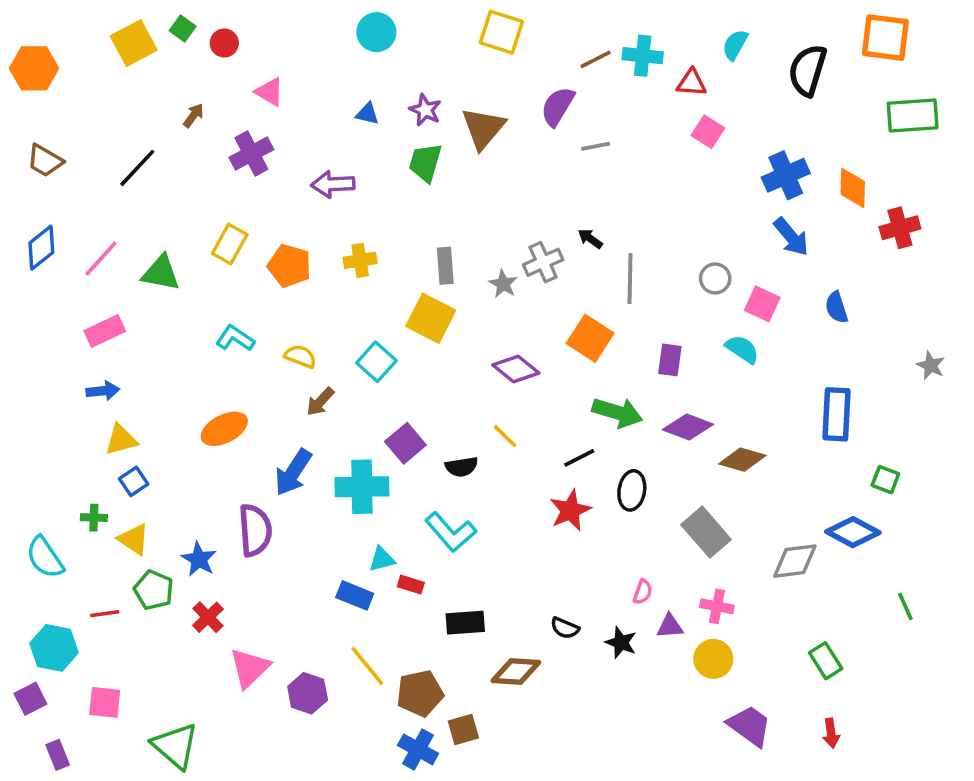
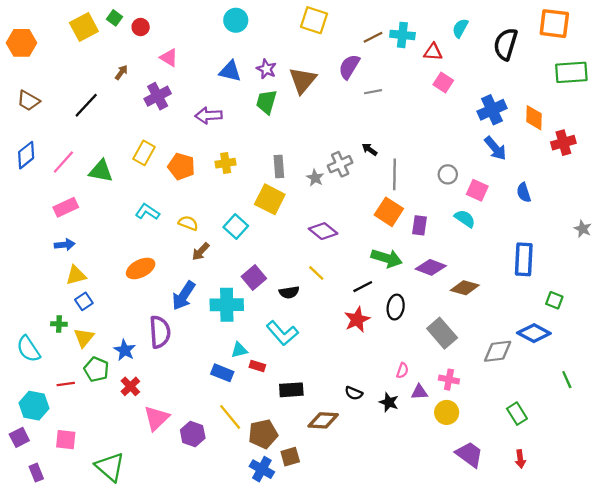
blue triangle: (367, 114) -> (230, 71), size x1.5
orange square: (590, 338) -> (389, 212), moved
yellow triangle: (134, 539) -> (84, 338), turned 35

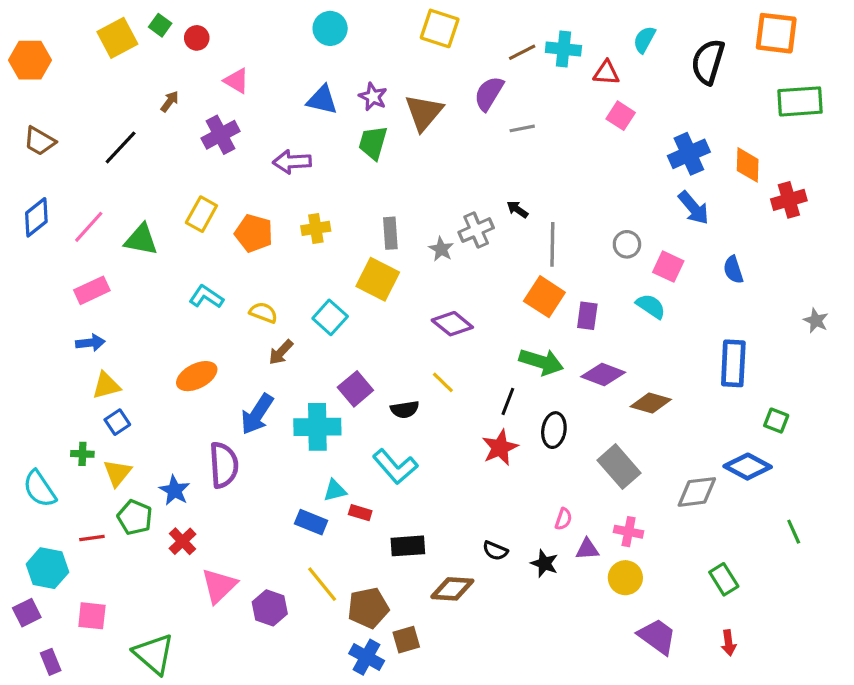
black line: (363, 287) -> (508, 401), turned -42

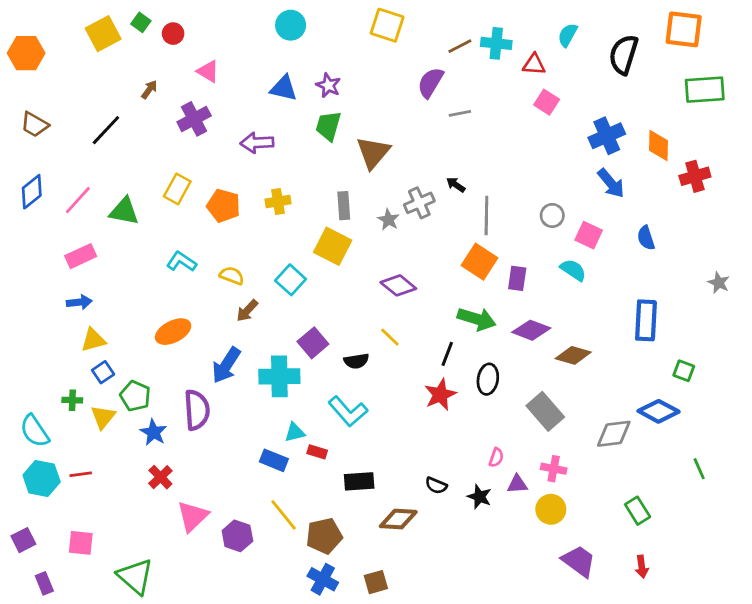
brown triangle: (424, 113) -> (373, 153), moved
green pentagon: (135, 517) -> (135, 396), moved
cyan hexagon: (47, 568) -> (42, 478), moved
brown square: (406, 640) -> (376, 582), moved

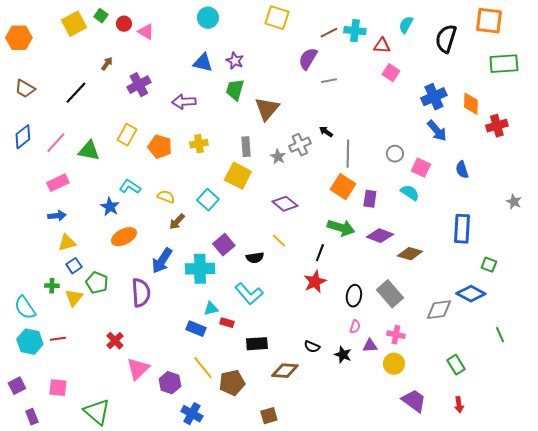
pink triangle: (208, 71) -> (146, 32), moved
black ellipse: (488, 379) -> (354, 296), moved
blue star: (153, 432) -> (110, 207), moved
blue cross: (323, 579) -> (192, 414), moved

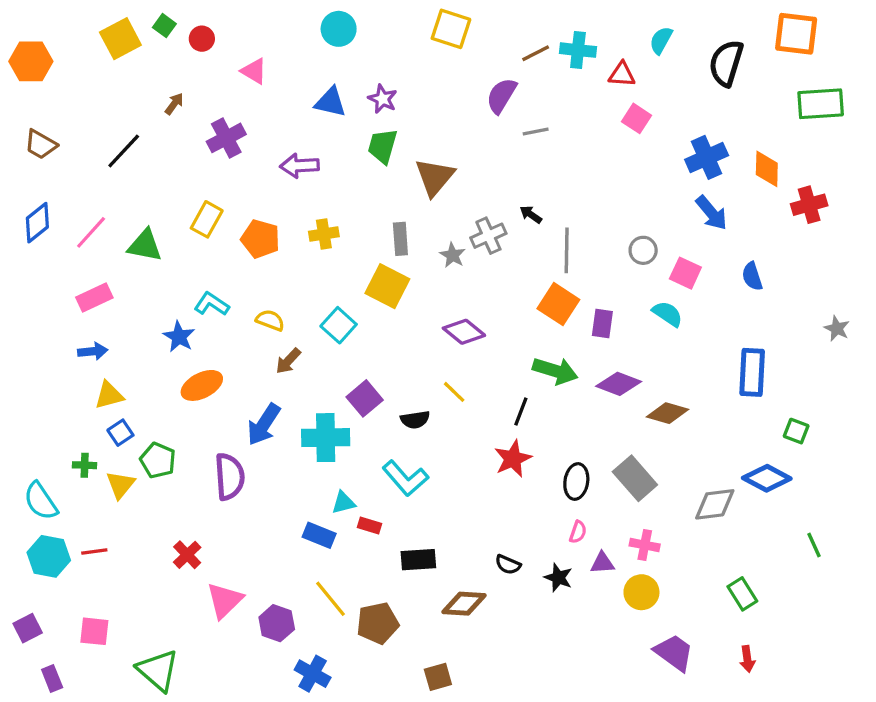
pink triangle: (146, 32) -> (254, 71), moved

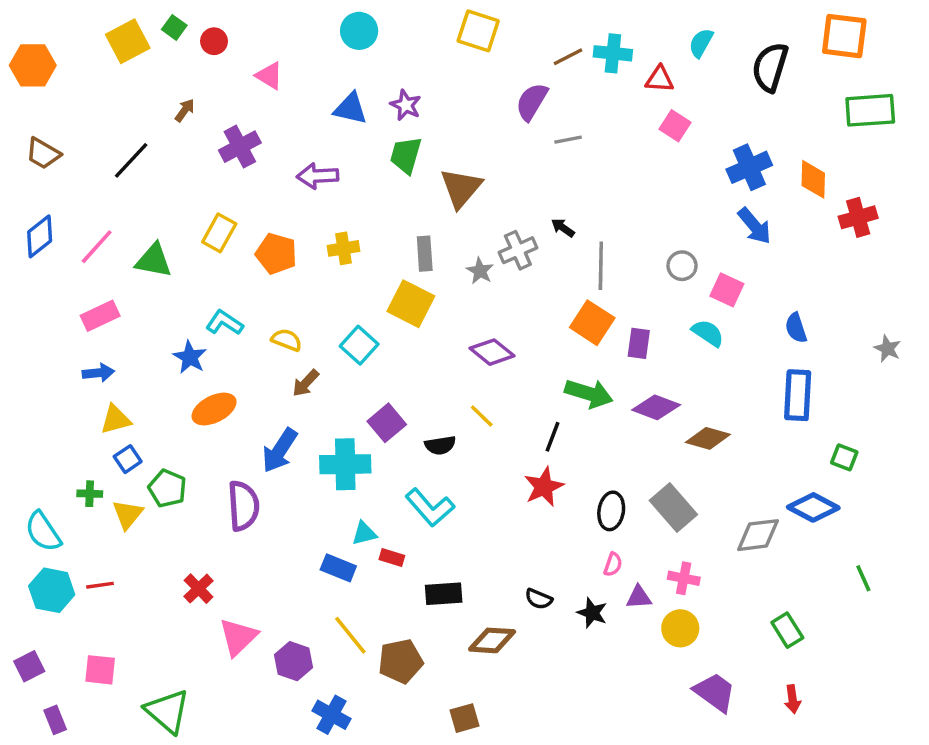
blue semicircle: (752, 276) -> (796, 328), moved

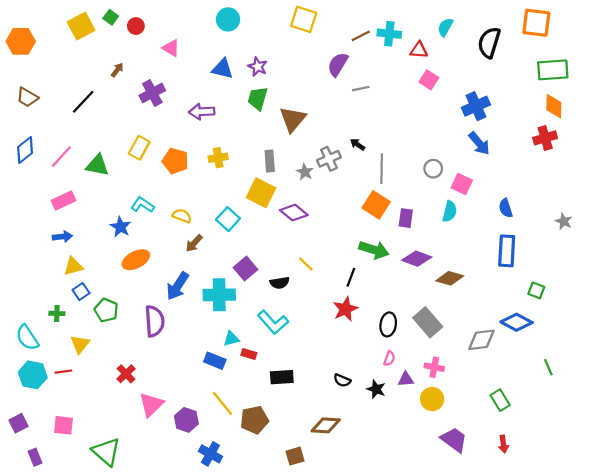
orange diamond: (813, 179) -> (554, 106), moved
cyan semicircle: (708, 333) -> (450, 211), turned 70
purple diamond: (492, 352) -> (294, 213), moved
yellow triangle: (128, 514) -> (80, 344), moved
brown diamond: (492, 640) -> (326, 425), moved

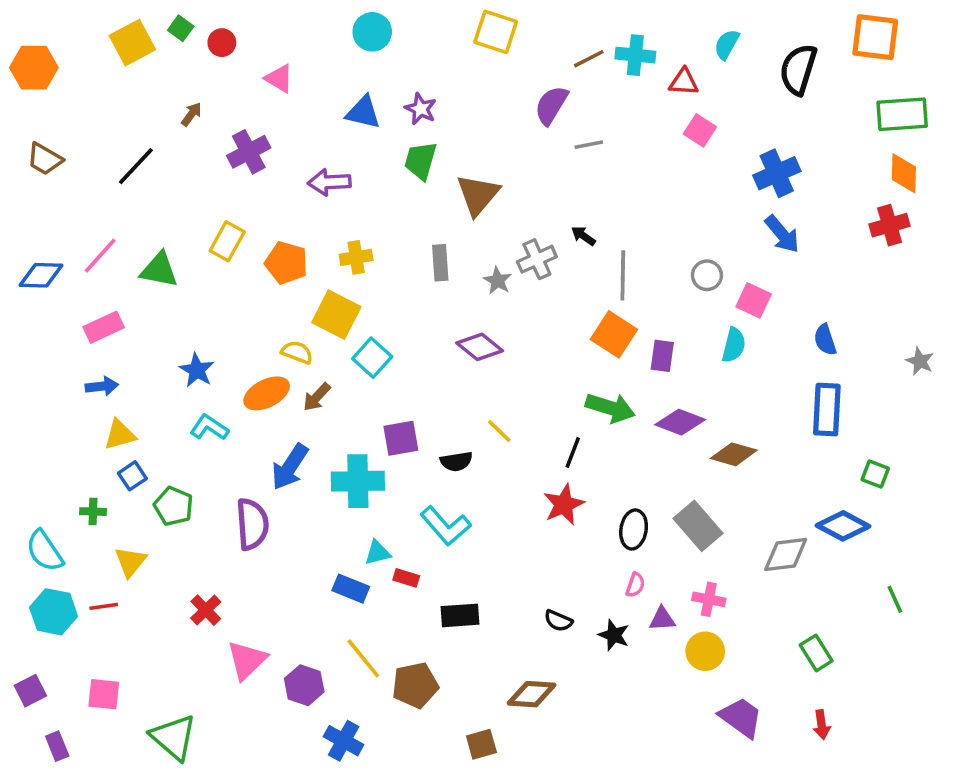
blue diamond: (25, 150) -> (41, 275), moved, turned 40
yellow square: (261, 193) -> (336, 315), moved
cyan L-shape: (142, 205) -> (209, 427), moved
orange ellipse: (136, 260) -> (267, 393), moved
purple square: (246, 268) -> (401, 438), turned 30

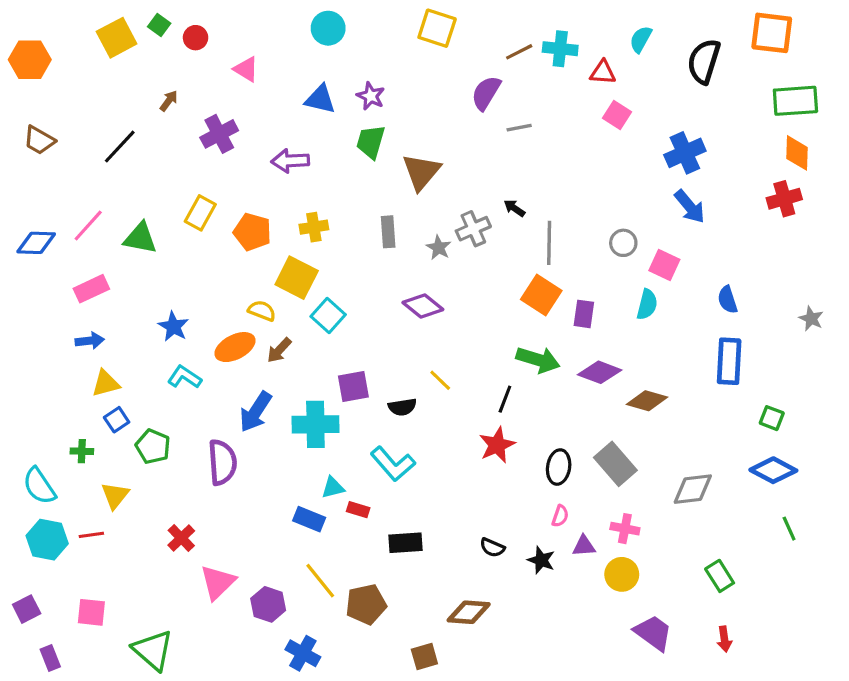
blue diamond: (843, 526) -> (773, 470), moved

